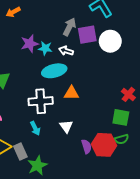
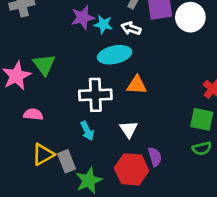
red hexagon: (104, 145) -> (132, 169), moved

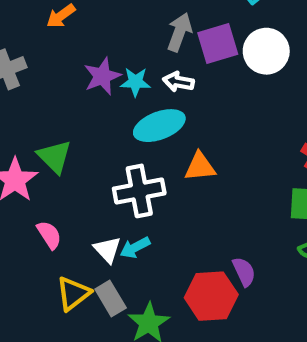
pink semicircle: (33, 114) -> (49, 235), turned 60
white triangle: (129, 129) -> (107, 250), moved
cyan arrow: (87, 131) -> (135, 248), turned 96

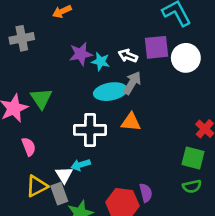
gray arrow: (179, 32) -> (132, 83), moved
white arrow: (178, 82) -> (128, 56), moved
white triangle: (107, 250) -> (64, 175), moved

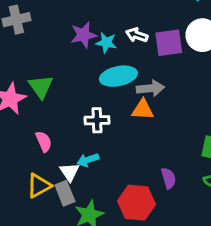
purple square: (157, 47) -> (169, 43), moved
gray arrow: (132, 83) -> (150, 88), moved, turned 55
white cross: (90, 130) -> (97, 120), size x0.7
pink semicircle: (29, 147) -> (44, 141), moved
purple semicircle: (146, 193) -> (169, 178), moved

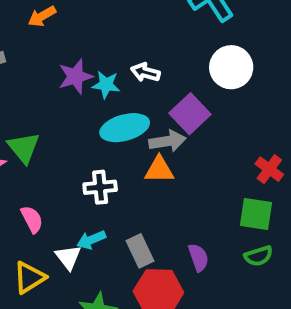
purple square: (169, 43) -> (190, 114), moved, turned -32
gray rectangle: (65, 193) -> (140, 251), moved

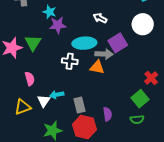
purple star: (75, 76) -> (58, 25), moved
cyan star: (106, 85) -> (49, 12), moved
white cross: (100, 187) -> (70, 61), moved
green square: (256, 214) -> (140, 99), turned 30

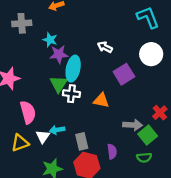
green triangle: (33, 43) -> (59, 84), moved
cyan ellipse: (84, 43) -> (73, 69), moved, turned -75
gray arrow: (104, 54) -> (133, 125), moved
pink semicircle: (30, 79) -> (28, 112), size x1.5

